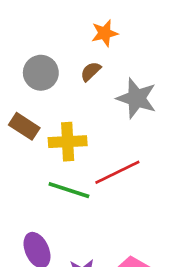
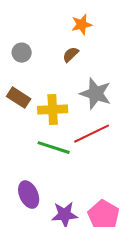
gray circle: (41, 73) -> (22, 53), moved, size x0.7
gray star: (137, 98) -> (96, 94), moved

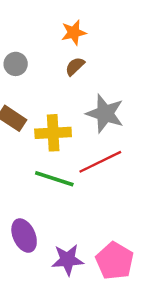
orange star: (82, 25) -> (74, 33), moved

